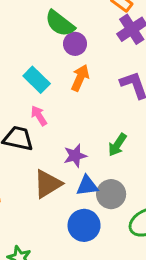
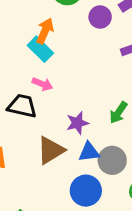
purple circle: (75, 44) -> (100, 17), moved
orange arrow: (80, 78) -> (45, 31), moved
pink arrow: (39, 116) -> (42, 84), turned 144

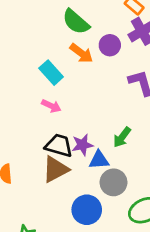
orange arrow: (45, 31) -> (81, 53), moved, turned 100
black trapezoid: (22, 106) -> (59, 145), moved
blue triangle: (89, 152) -> (99, 160), moved

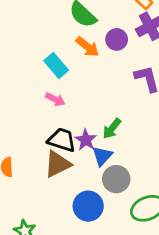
green arrow: (122, 137) -> (112, 129), moved
purple star: (82, 145) -> (86, 140), turned -30
blue triangle: (99, 160) -> (102, 156), turned -45

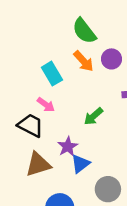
green arrow: (112, 129) -> (93, 116), moved
black trapezoid: (62, 140) -> (30, 125), moved
gray circle: (116, 179) -> (108, 189), moved

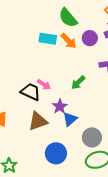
cyan rectangle: (52, 74) -> (48, 39), moved, turned -48
pink arrow: (46, 105) -> (44, 84), moved

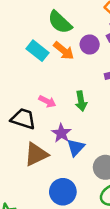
cyan rectangle: (48, 39) -> (37, 51), turned 36
green arrow: (78, 83) -> (81, 101), turned -49
pink arrow: (44, 84) -> (47, 101), moved

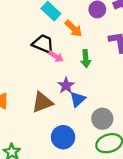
orange arrow: (64, 51) -> (73, 28), moved
black trapezoid: (23, 119) -> (43, 44), moved

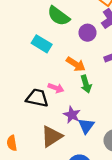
orange arrow: (73, 28) -> (76, 64), moved
black trapezoid: (43, 44) -> (37, 98), moved

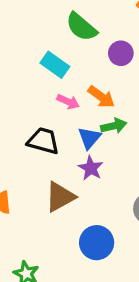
green arrow: (86, 84) -> (114, 126), turned -90
pink arrow: (56, 88) -> (68, 102), moved
blue triangle: (86, 126) -> (89, 138), moved

